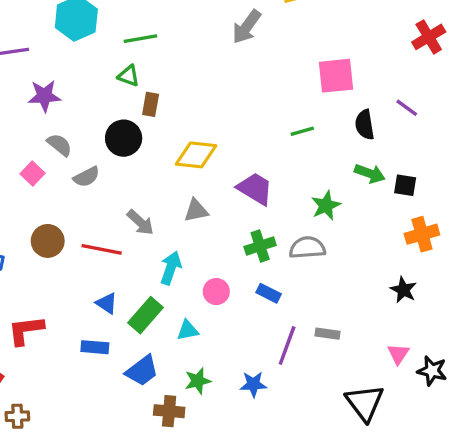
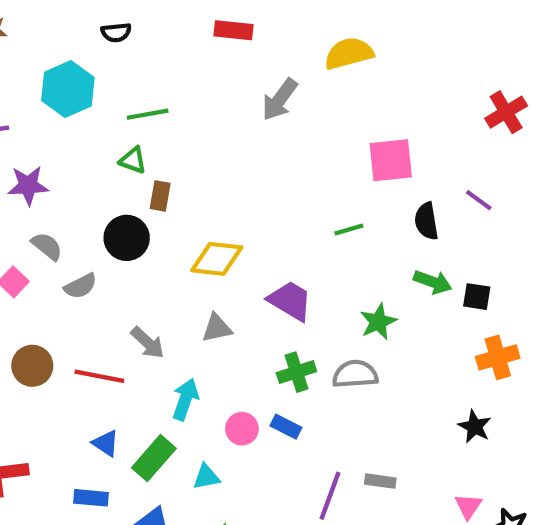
blue rectangle: (269, 293) -> (286, 427), moved

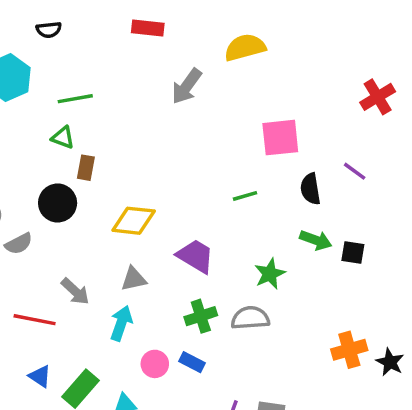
orange cross: (498, 357) -> (349, 350), moved
cyan arrow: (185, 399) -> (121, 323), moved
black star: (475, 427) -> (390, 362), moved

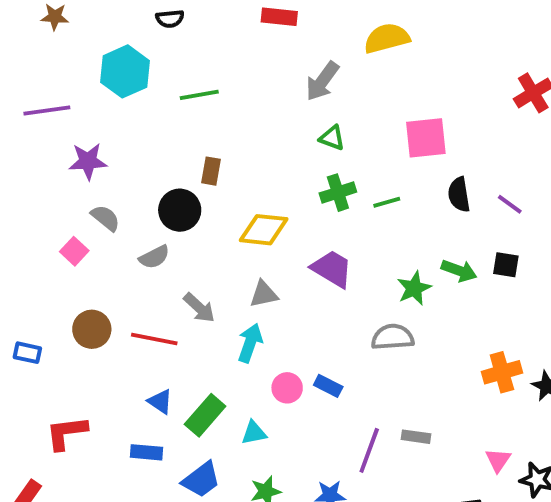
green triangle: (63, 138) -> (332, 138), moved
purple line: (355, 171) -> (510, 204), moved
green arrow: (316, 240) -> (459, 271), moved
gray semicircle: (19, 244) -> (154, 257), moved
green cross: (201, 316) -> (338, 193), moved

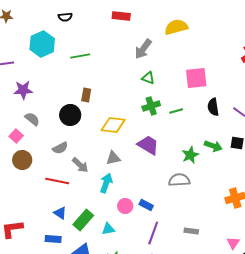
gray semicircle: (154, 257) -> (60, 148), moved
brown circle: (92, 329) -> (22, 160), moved
purple line: (369, 450) -> (153, 233), moved

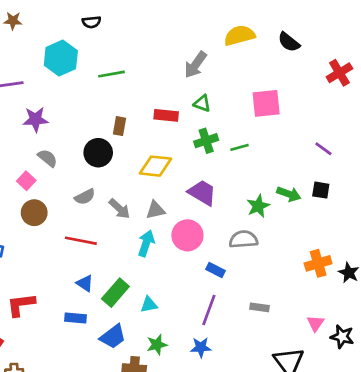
red rectangle: (121, 16) -> (166, 115), moved
black semicircle: (213, 107) -> (289, 42), moved, turned -42
gray arrow: (80, 165) -> (119, 209), moved
blue rectangle: (146, 205) -> (215, 270), moved
pink circle: (125, 206) -> (187, 235), moved, size x1.5

